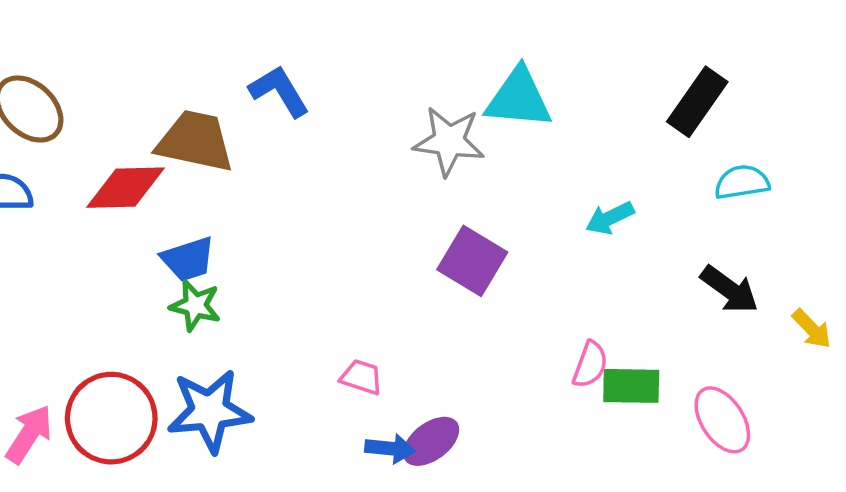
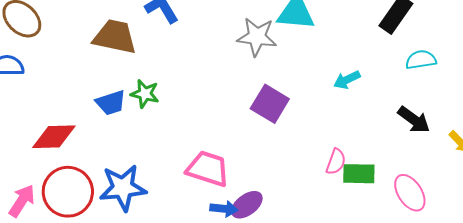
red diamond: (126, 188) -> (54, 137), moved
green star: (195, 306) -> (145, 94), moved
pink trapezoid: (361, 377) -> (208, 169), size x1.8

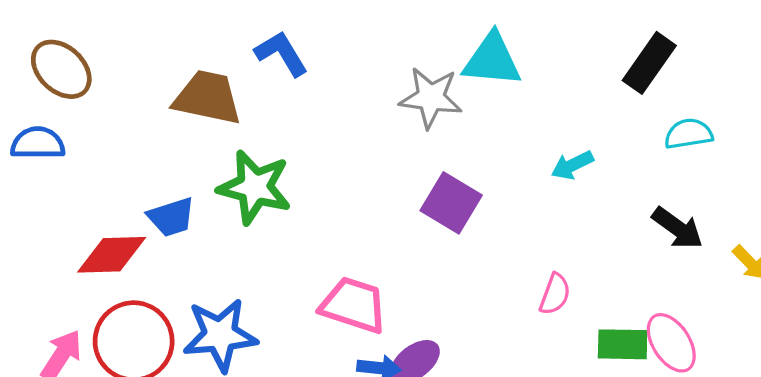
green star: (145, 94) -> (255, 187), size x1.6
blue trapezoid: (111, 103) -> (171, 217), moved
green rectangle: (359, 174) -> (623, 344), moved

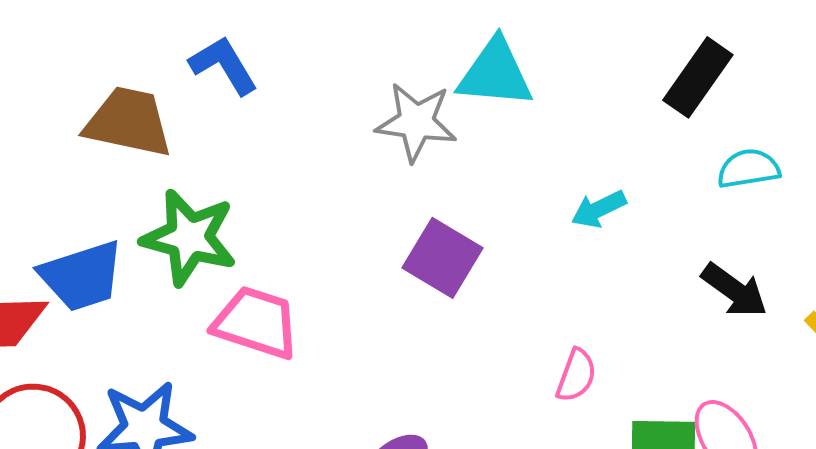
blue trapezoid: (171, 217) -> (82, 276), size x1.4
pink trapezoid: (354, 305) -> (256, 323), moved

